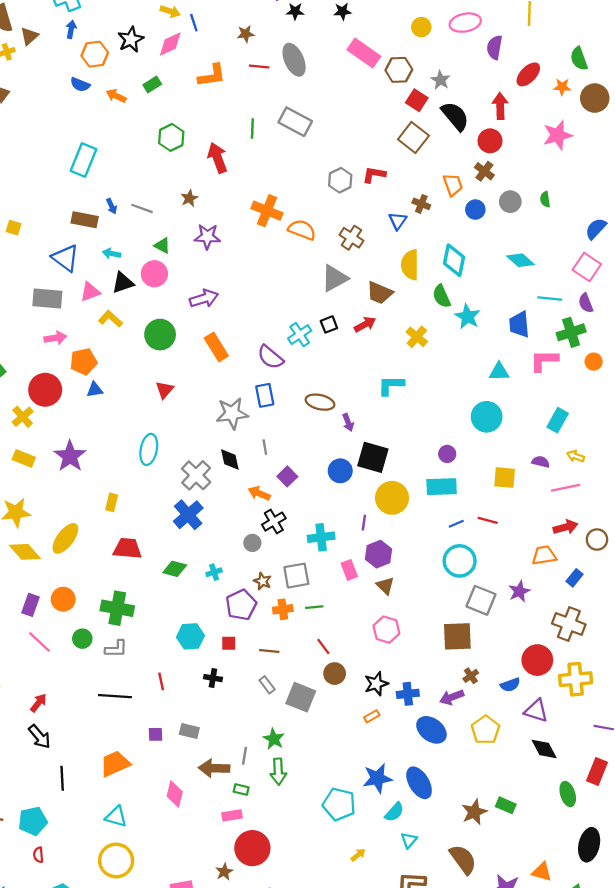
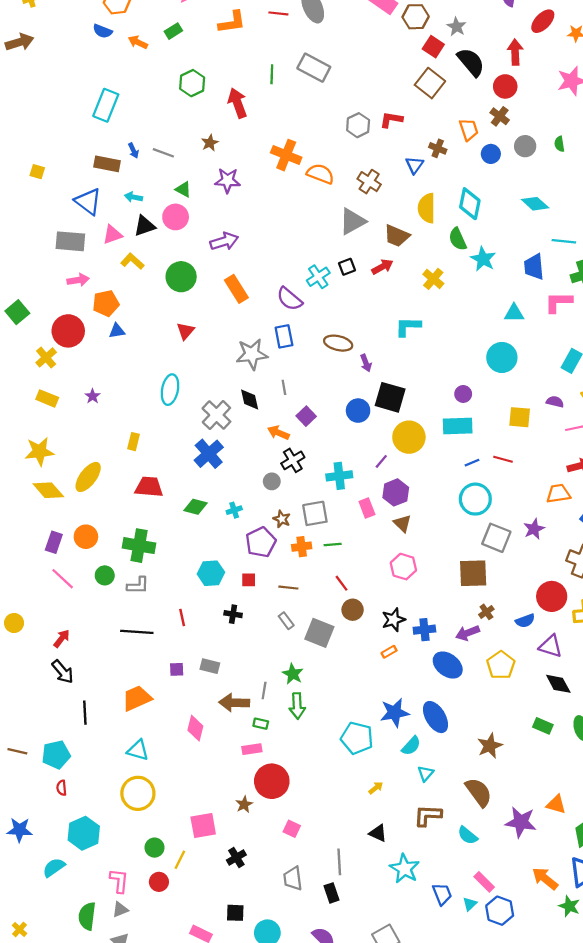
purple star: (70, 456) -> (93, 396), size x0.5
purple line: (364, 523) -> (381, 461), turned 32
green rectangle: (506, 805) -> (543, 726), moved

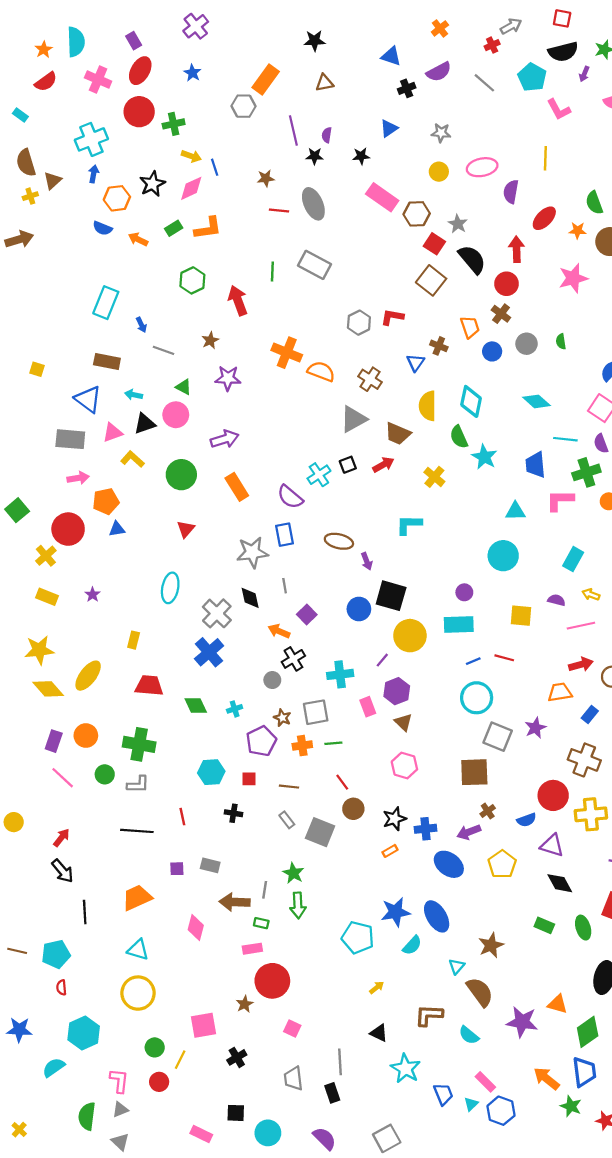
orange L-shape: (232, 22) -> (208, 228), moved
blue arrow: (133, 151) -> (141, 325), moved
green diamond: (195, 507) -> (196, 706), turned 50
cyan triangle: (426, 773) -> (457, 966), moved

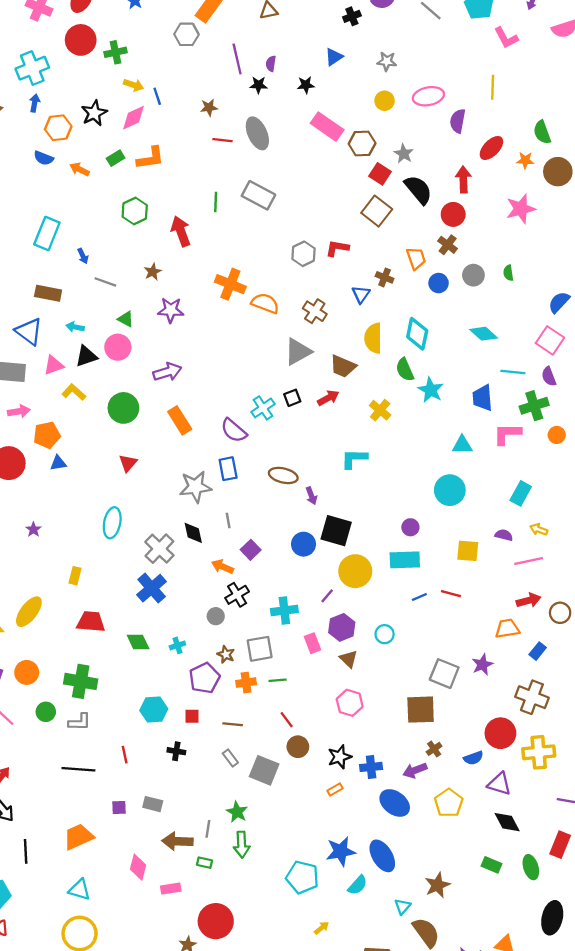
cyan circle: (477, 698) -> (385, 634), moved, size x0.6
pink rectangle: (252, 949) -> (171, 889), moved

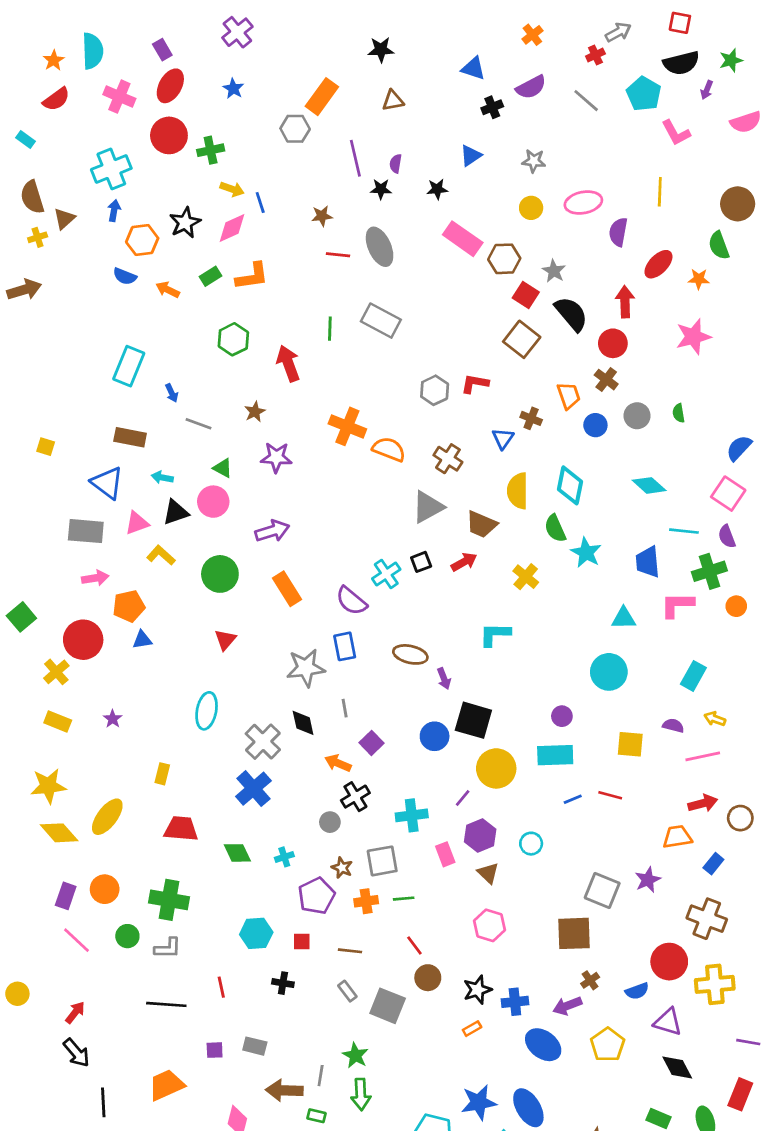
brown circle: (558, 172) -> (738, 204), moved

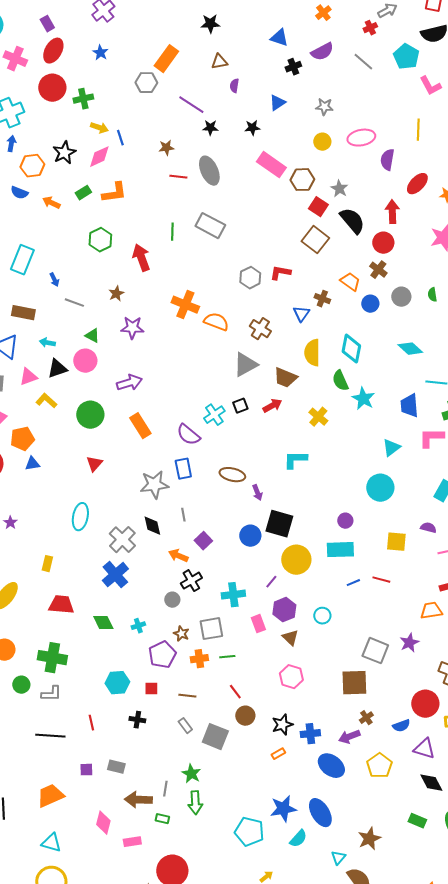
purple line: (355, 158) -> (191, 105), turned -44
purple semicircle: (396, 164) -> (234, 86), moved
orange trapezoid: (569, 396) -> (350, 282), turned -35
cyan triangle: (624, 618) -> (391, 448), turned -36

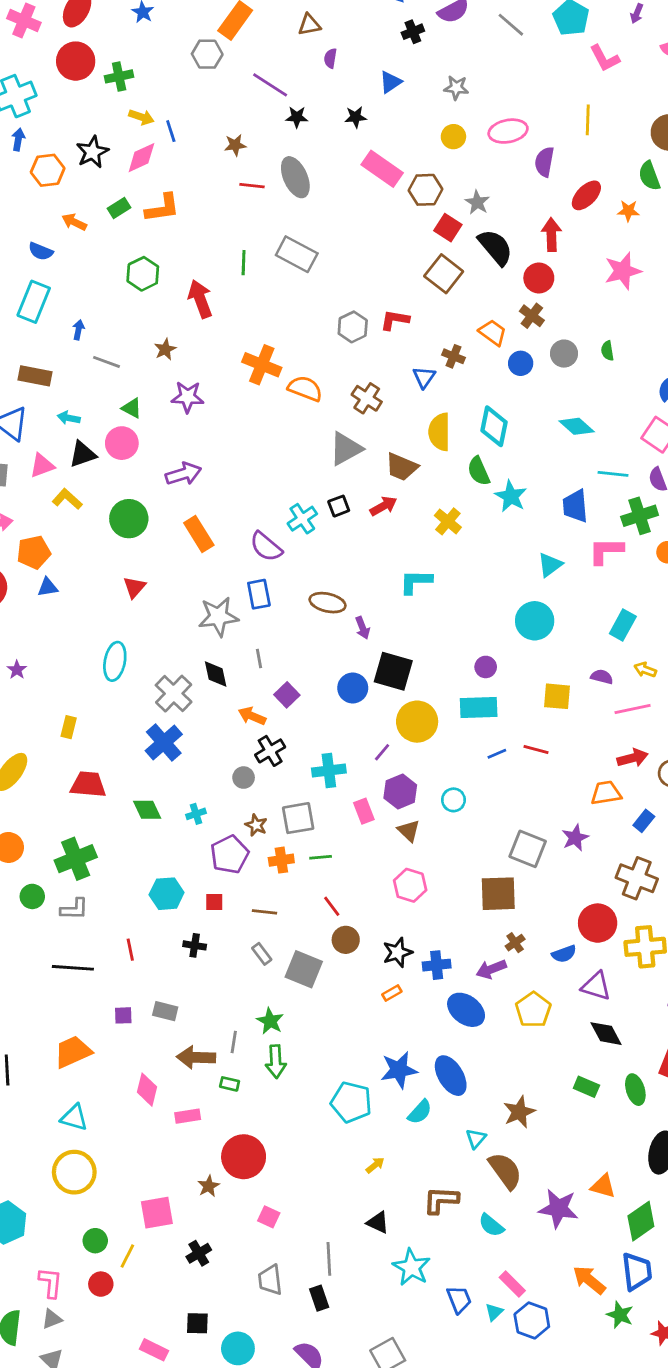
blue semicircle: (19, 193) -> (41, 251), moved
blue arrow: (54, 280) -> (78, 330), turned -144
green cross: (52, 658) -> (76, 859), turned -32

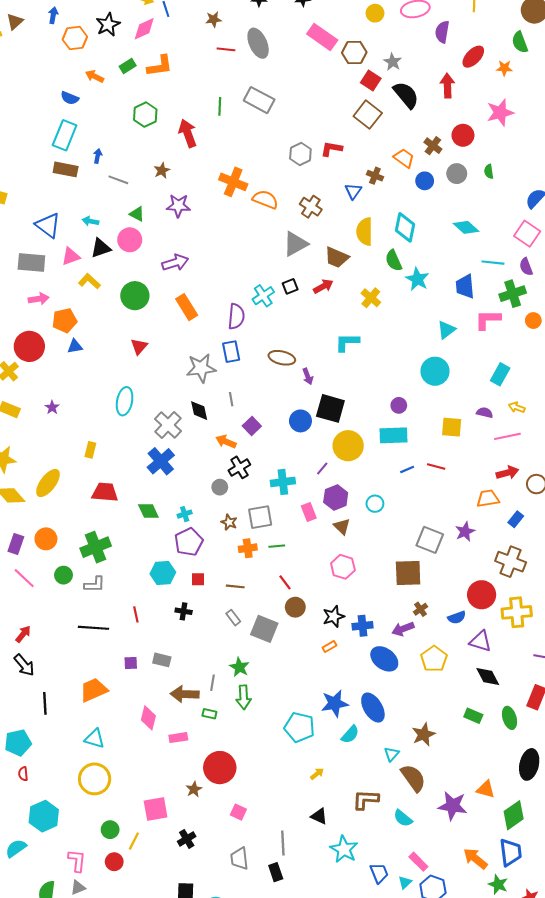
red circle: (539, 278) -> (463, 135), moved
brown rectangle: (35, 376) -> (66, 169), moved
purple semicircle: (266, 547) -> (236, 316), turned -125
purple pentagon: (230, 854) -> (189, 542), moved

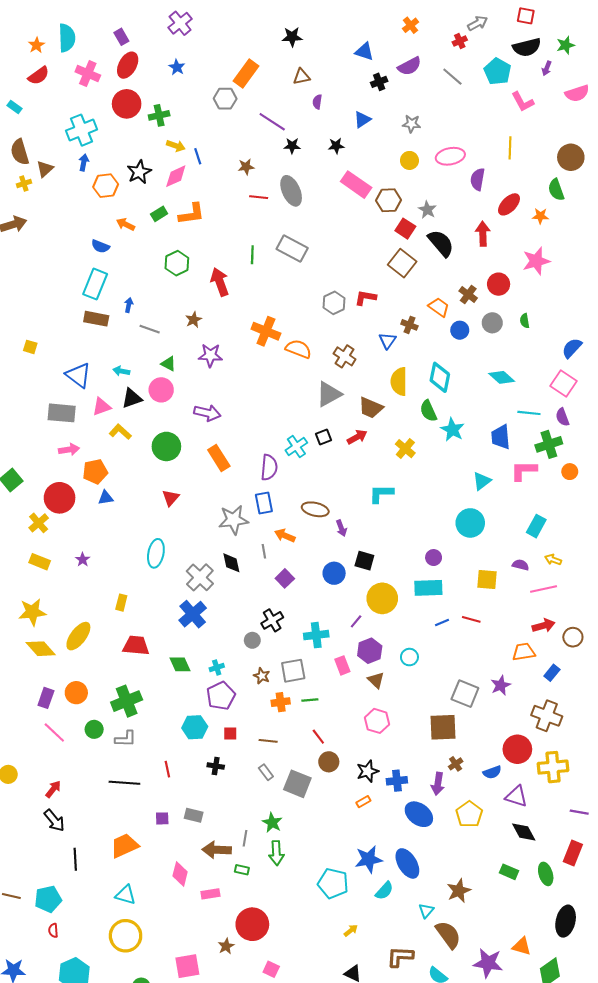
purple arrow: (175, 263) -> (207, 413), turned 30
black square: (330, 408) -> (364, 561), size x0.7
orange arrow: (226, 442) -> (285, 536), moved
purple arrow: (403, 629) -> (438, 784), turned -60

